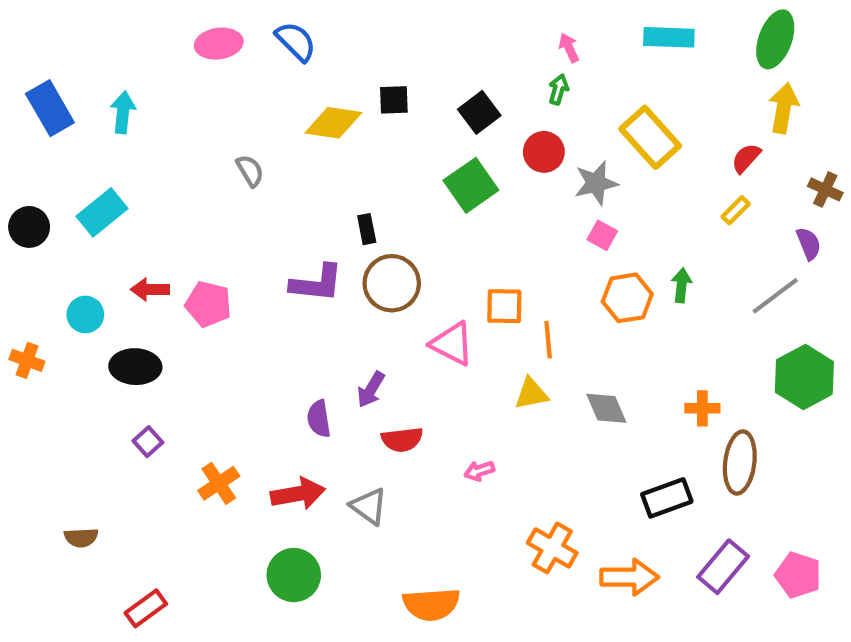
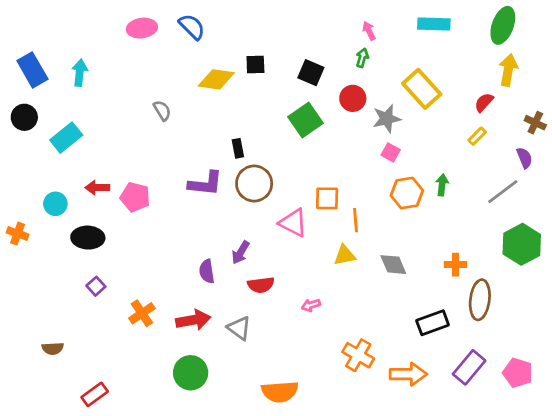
black square: (479, 112) -> (311, 73), turned -30
black circle: (29, 227) -> (24, 117), moved

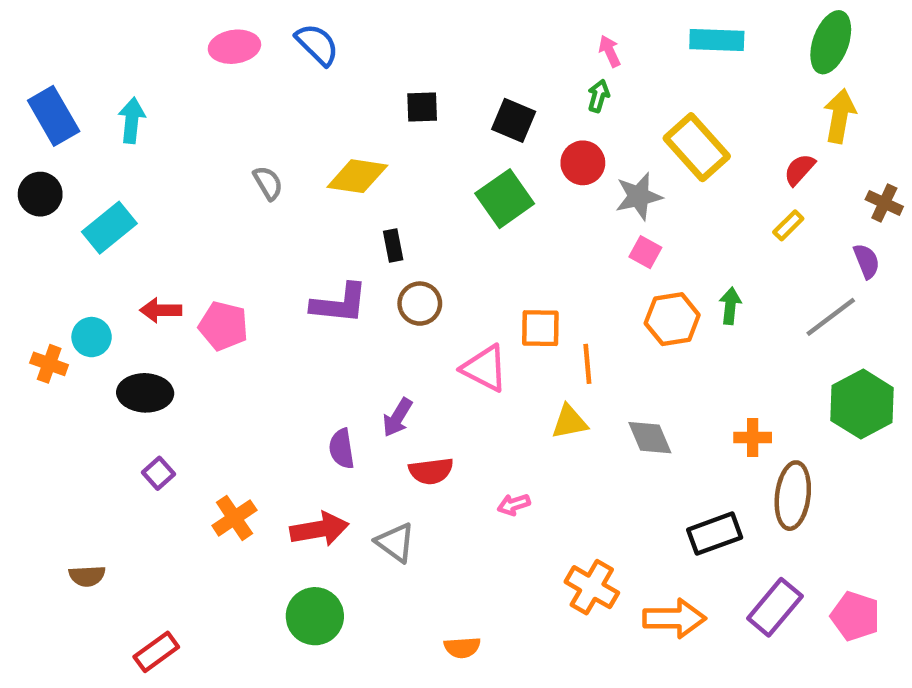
yellow diamond: (216, 79) -> (357, 176), moved
brown circle: (254, 184) -> (420, 304), size x0.7
orange cross: (18, 234) -> (49, 364), moved
orange semicircle: (280, 392) -> (462, 647), size x0.6

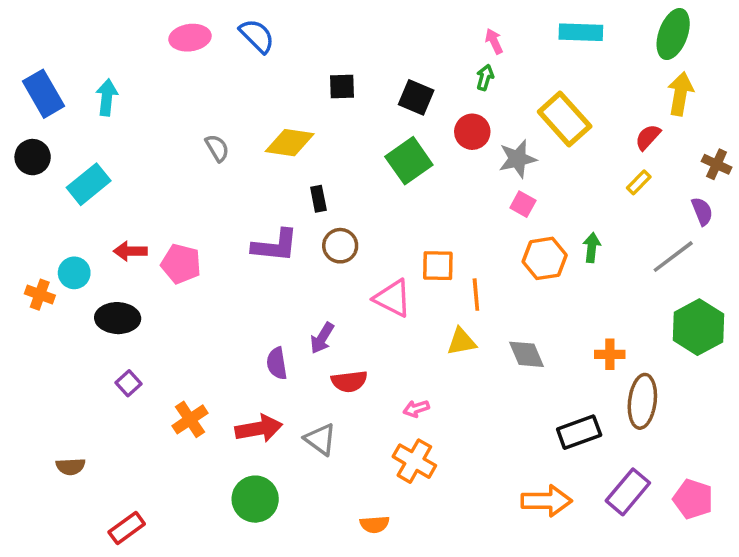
orange cross: (592, 587) -> (414, 461), moved

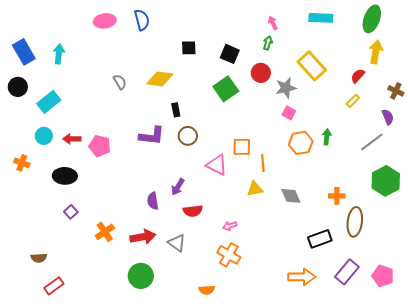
blue semicircle: (257, 36) -> (142, 20), turned 30
cyan circle: (74, 273) -> (44, 136), moved
red rectangle: (127, 528) -> (54, 286), moved

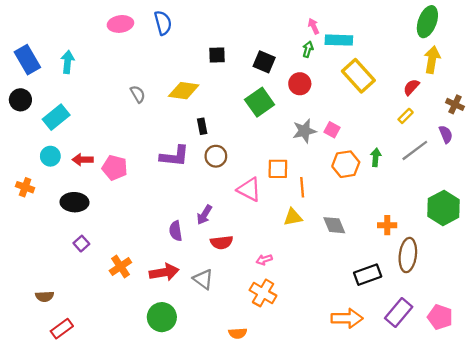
cyan rectangle: (321, 18) -> (339, 40), moved
gray star: (286, 88) -> (304, 131), moved
gray line: (372, 142) -> (415, 150), moved

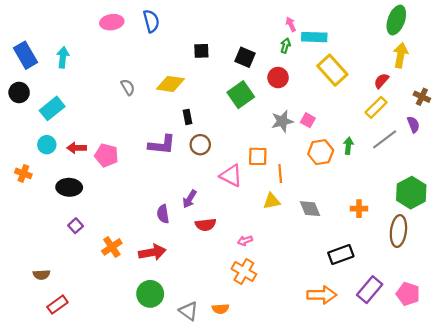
yellow rectangle: (406, 116) -> (376, 107), size x1.5
brown ellipse: (408, 255) -> (398, 231), moved
gray triangle: (203, 279) -> (189, 311), moved

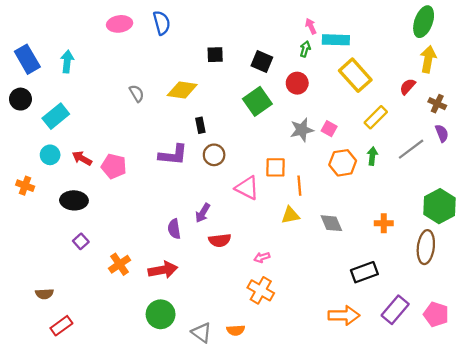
brown cross: (422, 97) -> (437, 104), moved
yellow rectangle: (376, 107) -> (376, 117), moved
red arrow: (77, 148) -> (82, 158), turned 30

